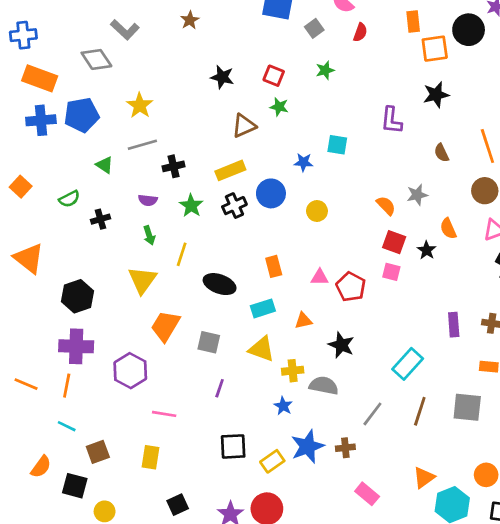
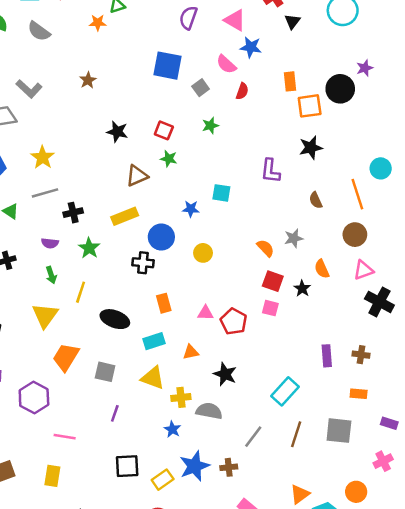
black cross: (234, 206) -> (143, 263), moved, turned 30

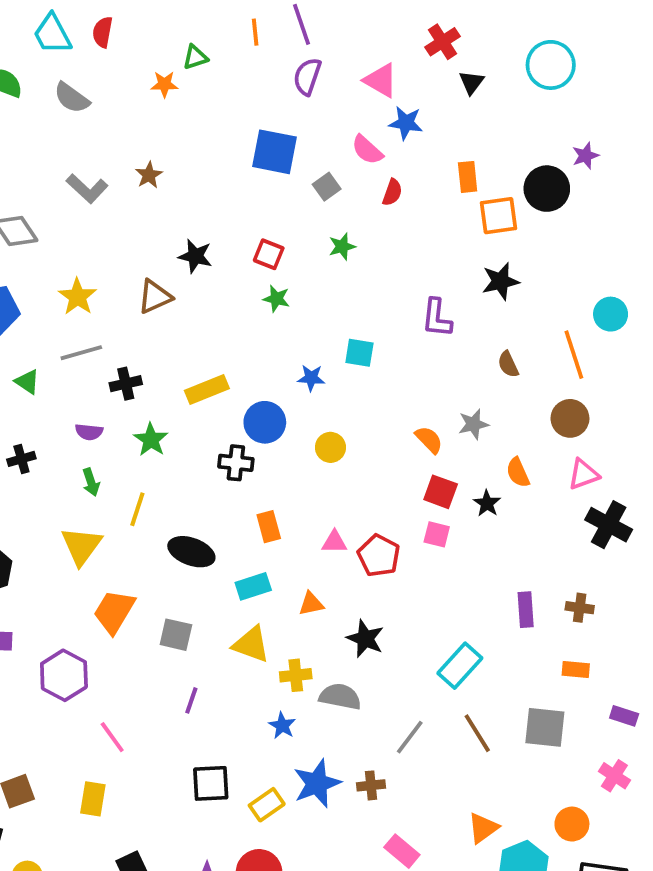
gray L-shape: (29, 89) -> (87, 189), moved
brown triangle: (137, 176) -> (155, 297), moved
brown line: (296, 434) -> (477, 733), turned -50
pink line: (65, 437) -> (112, 737), turned 45
pink cross: (383, 461) -> (614, 776), turned -30

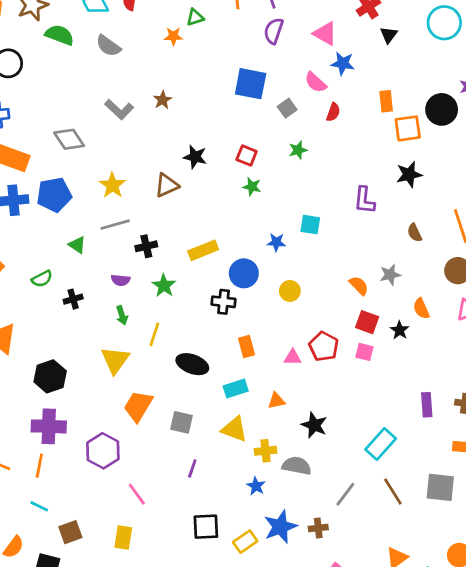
red pentagon: (379, 556) -> (324, 347), moved

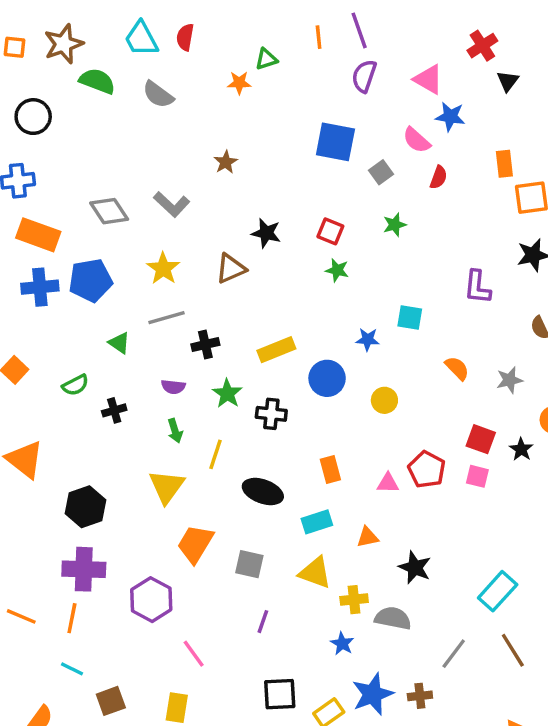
gray L-shape: (119, 109) -> (172, 204), moved
orange semicircle: (359, 286) -> (457, 368), moved
black cross: (223, 302) -> (271, 414), moved

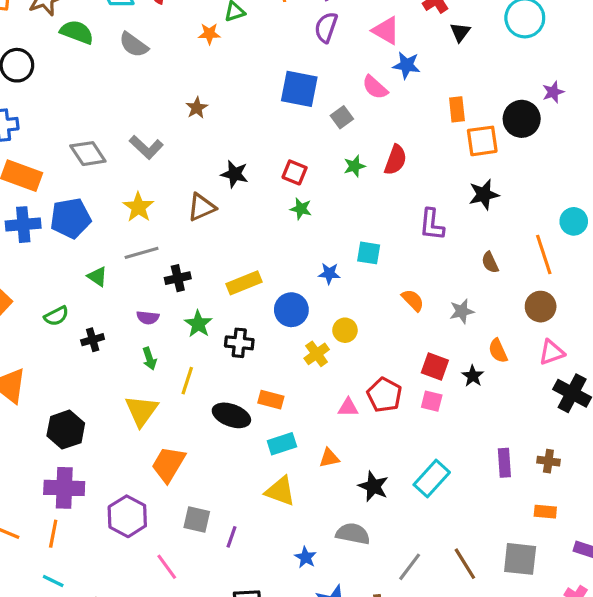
red semicircle: (438, 177) -> (395, 160), moved, size x1.4
orange rectangle: (330, 470) -> (271, 400), moved, turned -60
gray square: (249, 564) -> (197, 519), moved
cyan rectangle: (498, 591) -> (432, 478), moved
yellow cross: (354, 600) -> (317, 354), moved, turned -30

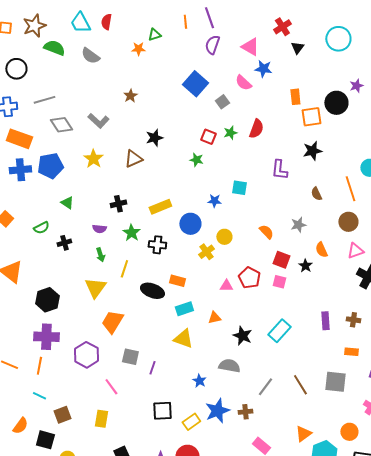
blue square: (299, 89) -> (195, 84), turned 30
red square: (295, 172) -> (208, 137), moved
black star: (235, 174) -> (154, 138), turned -30
gray line: (142, 253) -> (44, 100), moved
orange semicircle: (413, 300) -> (266, 232), moved

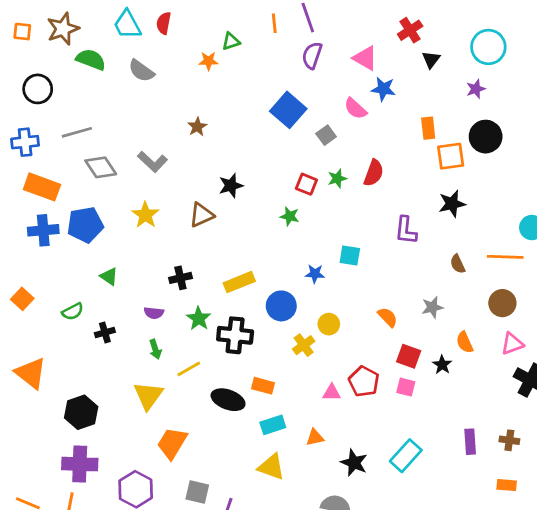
purple star: (356, 86) -> (476, 89), moved
orange line: (350, 189) -> (505, 257), turned -70
black cross: (157, 245) -> (235, 335), size x1.4
yellow line: (124, 269) -> (189, 369), turned 42

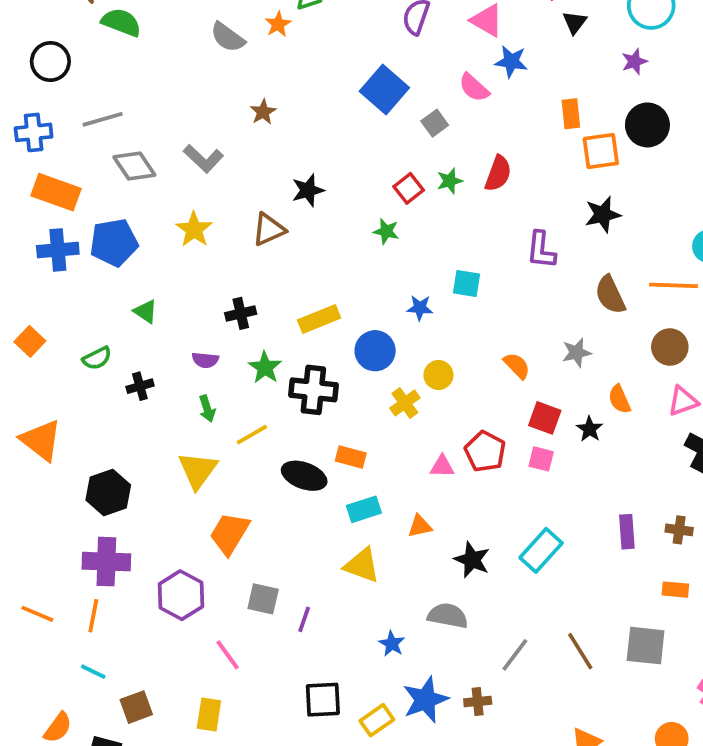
orange star: (208, 61) -> (278, 24), turned -30
gray semicircle: (141, 71) -> (228, 37), moved
red square: (306, 184) -> (409, 188), turned 30
brown semicircle: (458, 264) -> (610, 295), size x1.5

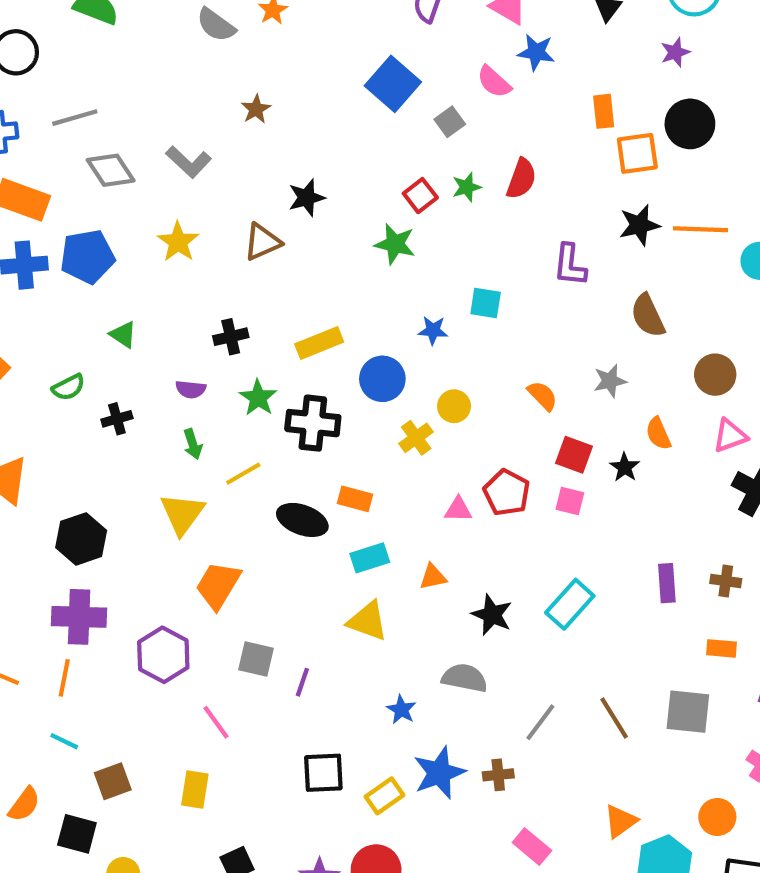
green star: (386, 231) -> (395, 244), size x1.4
orange line: (674, 285) -> (700, 229), moved

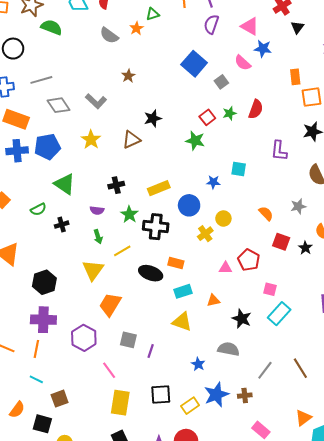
green triangle: (123, 335) -> (65, 184), size x1.6
pink square: (570, 501) -> (270, 289), moved
yellow rectangle: (195, 790) -> (120, 403), moved, size x1.4

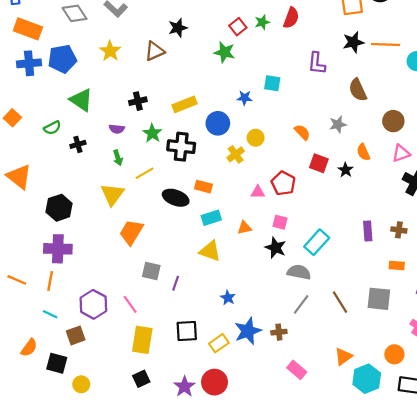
pink square: (270, 289) -> (280, 222), moved
purple hexagon: (84, 338) -> (93, 304), moved
gray semicircle: (229, 349) -> (299, 272), moved

